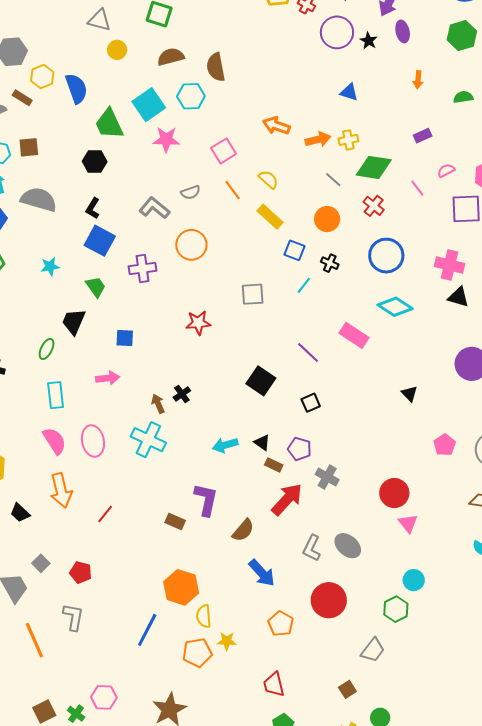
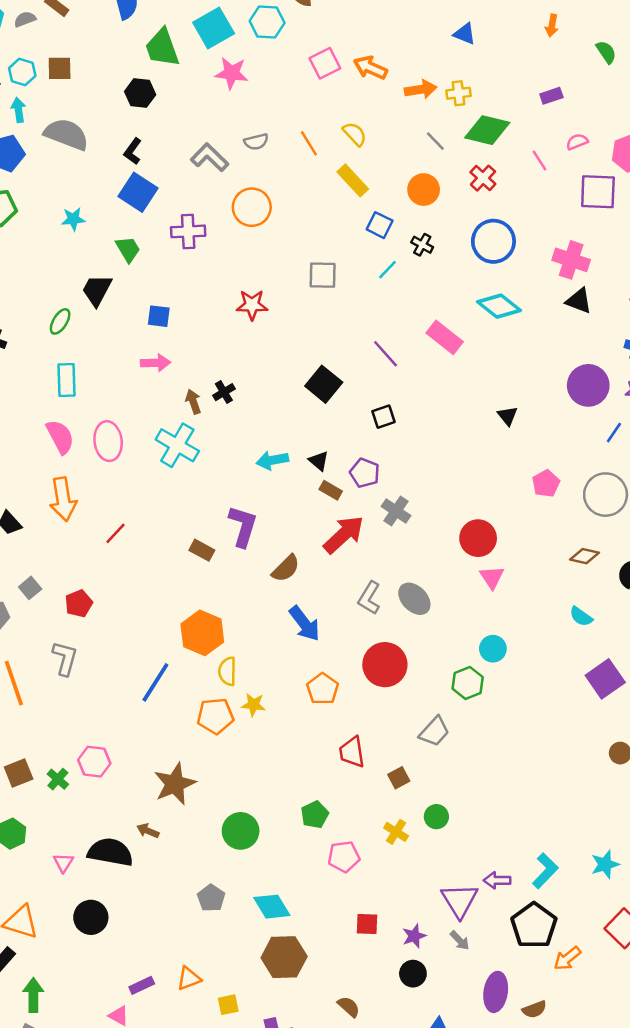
green semicircle: (463, 97) -> (606, 52), turned 60
pink square: (224, 151) -> (325, 63), moved
pink arrow: (108, 378) -> (156, 363), moved
red pentagon: (81, 572) -> (79, 603), turned 30
red trapezoid: (274, 684) -> (352, 752), moved

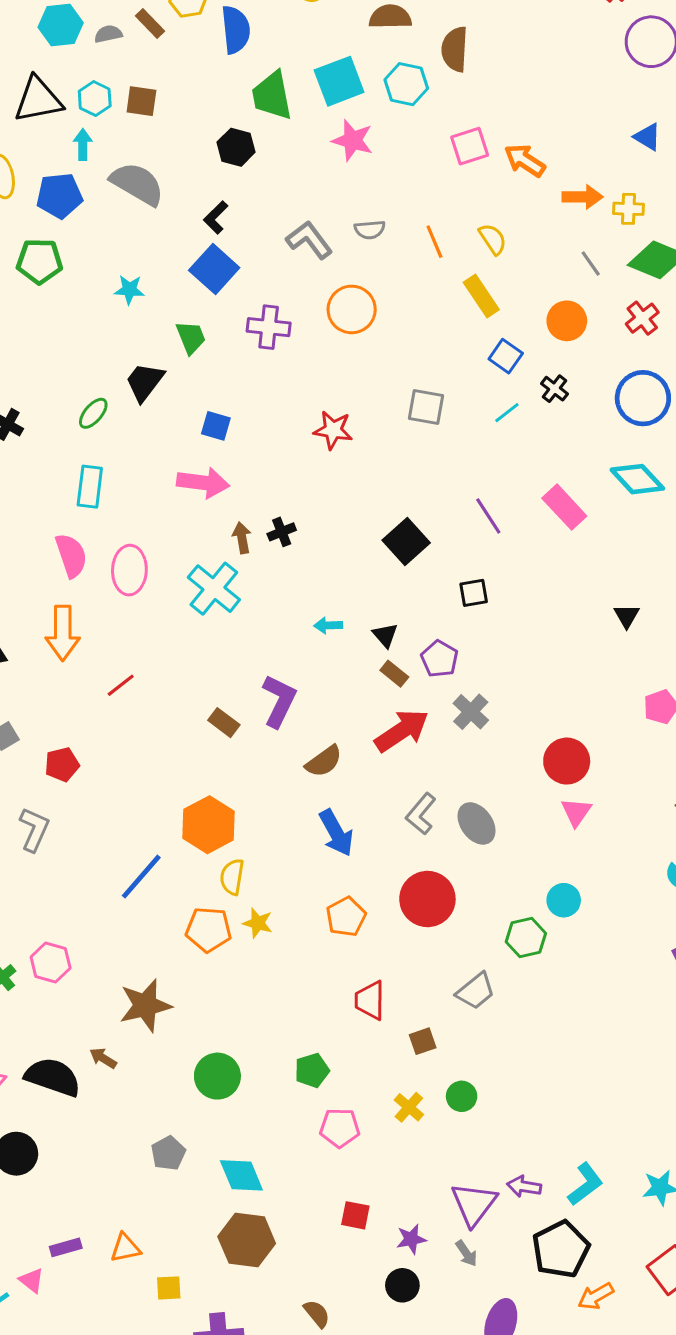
pink arrow: (156, 363) -> (203, 483), size x1.4
cyan arrow: (272, 460) -> (328, 625), size x0.7

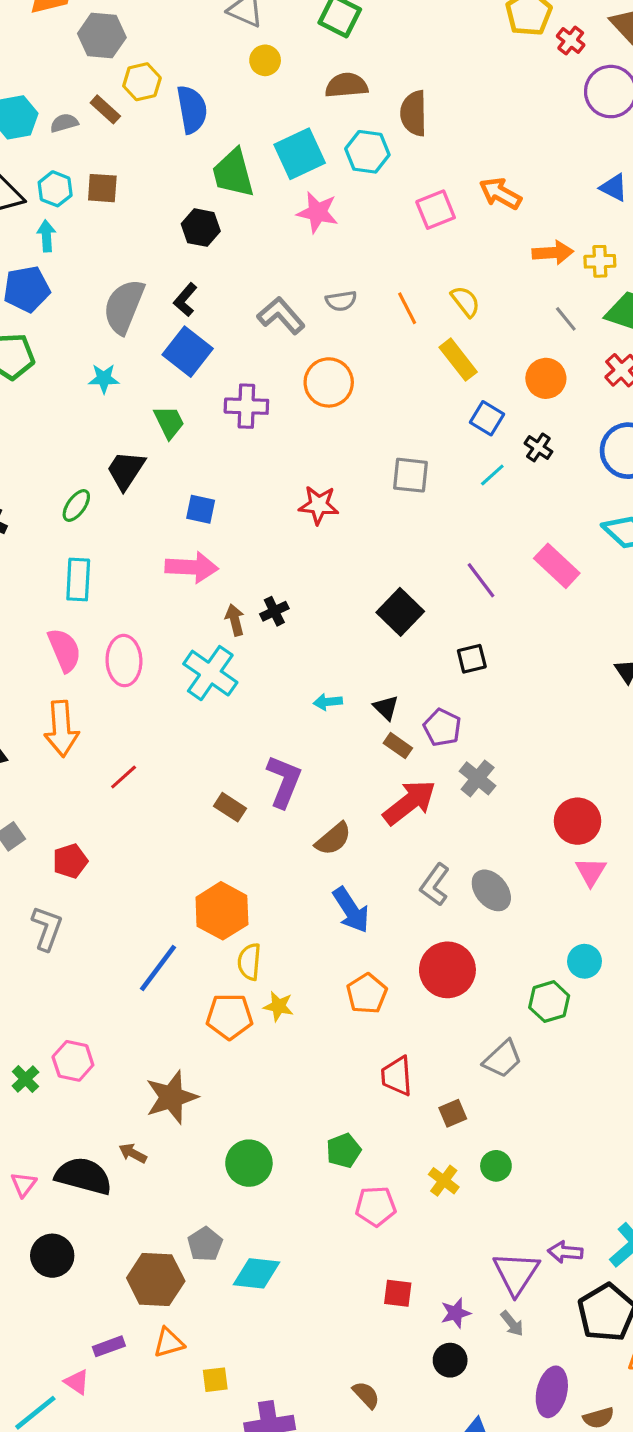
orange arrow: (525, 160) -> (500, 193), moved
gray semicircle: (137, 184) -> (124, 306), moved, turned -94
cyan diamond: (241, 1175) -> (256, 1273), moved, turned -57
brown hexagon: (247, 1240) -> (156, 1279), moved

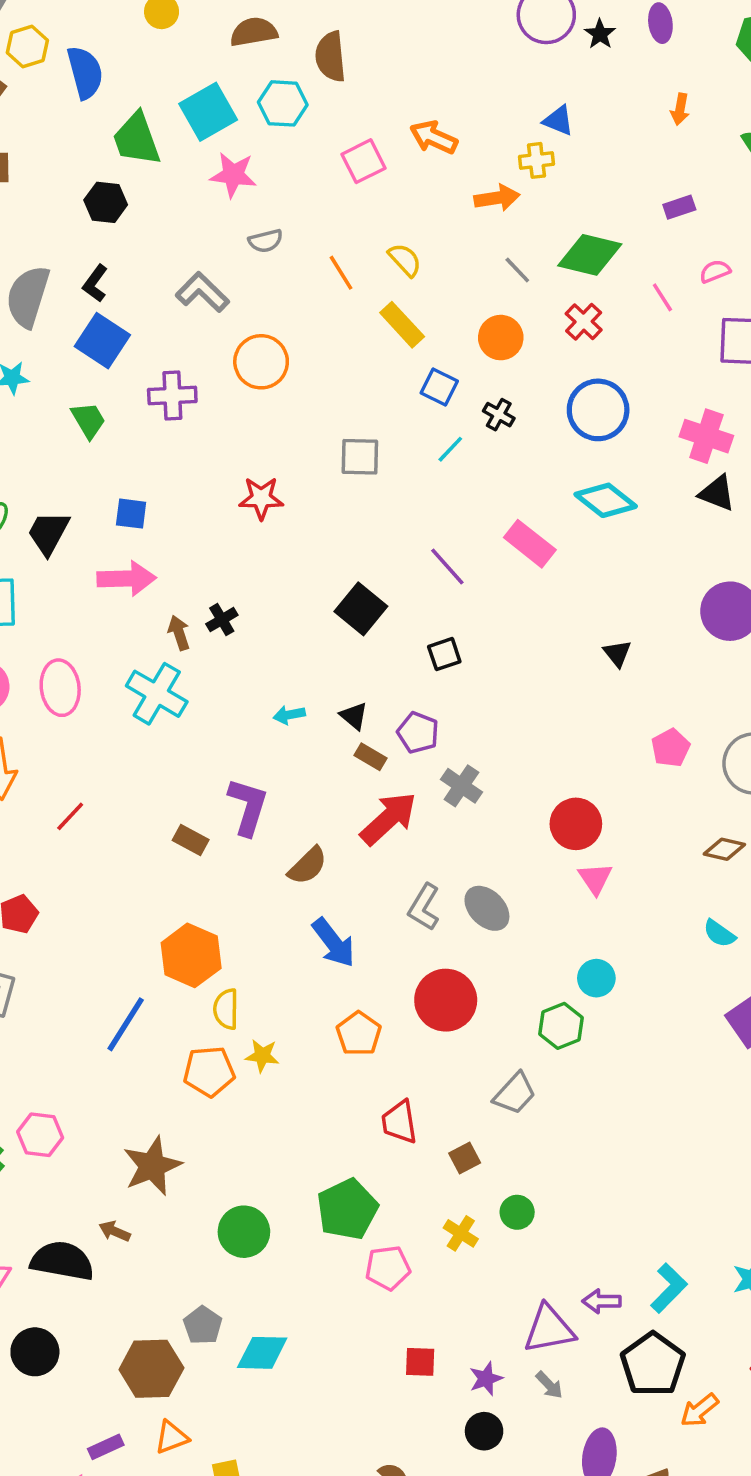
yellow cross: (600, 261) -> (536, 160), moved
gray semicircle: (341, 301) -> (265, 241), moved
black trapezoid: (126, 470) -> (48, 533), moved
green pentagon: (344, 1151) -> (347, 1209), size x1.6
purple triangle: (516, 1273) -> (549, 1329), turned 51

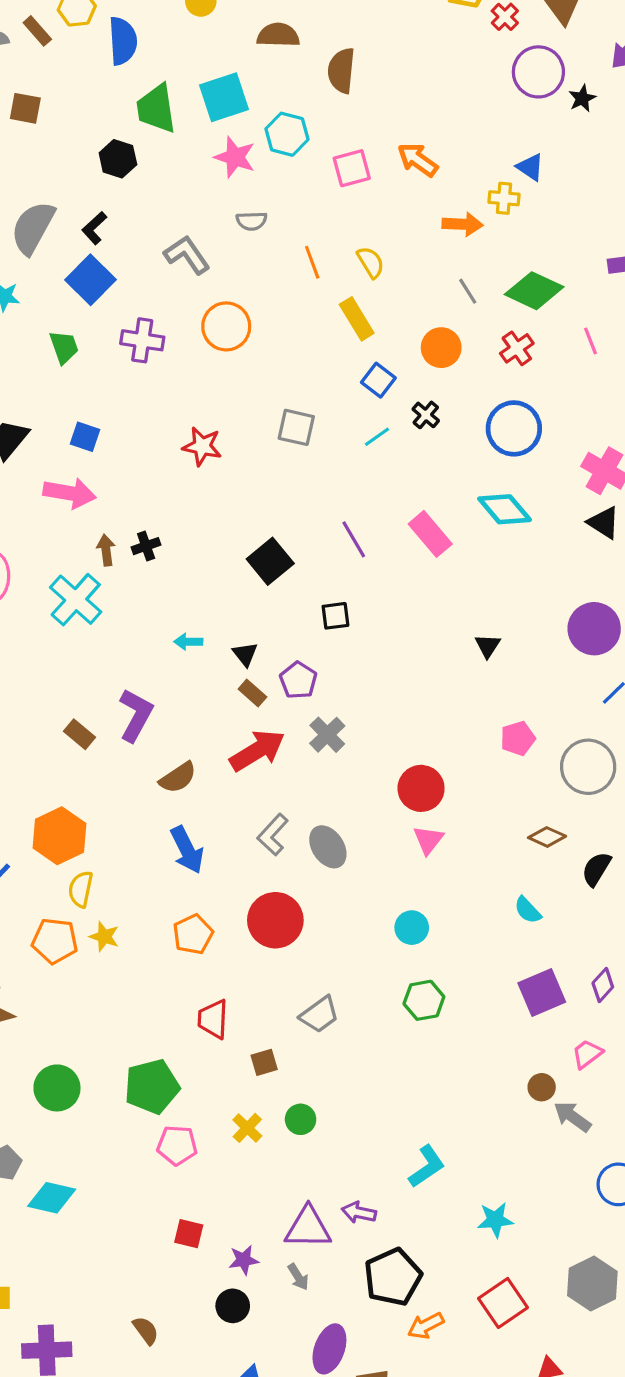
cyan hexagon: (283, 103) -> (287, 134), moved
green hexagon: (561, 1026) -> (424, 1000), moved
cyan L-shape: (669, 1288) -> (427, 1166), moved

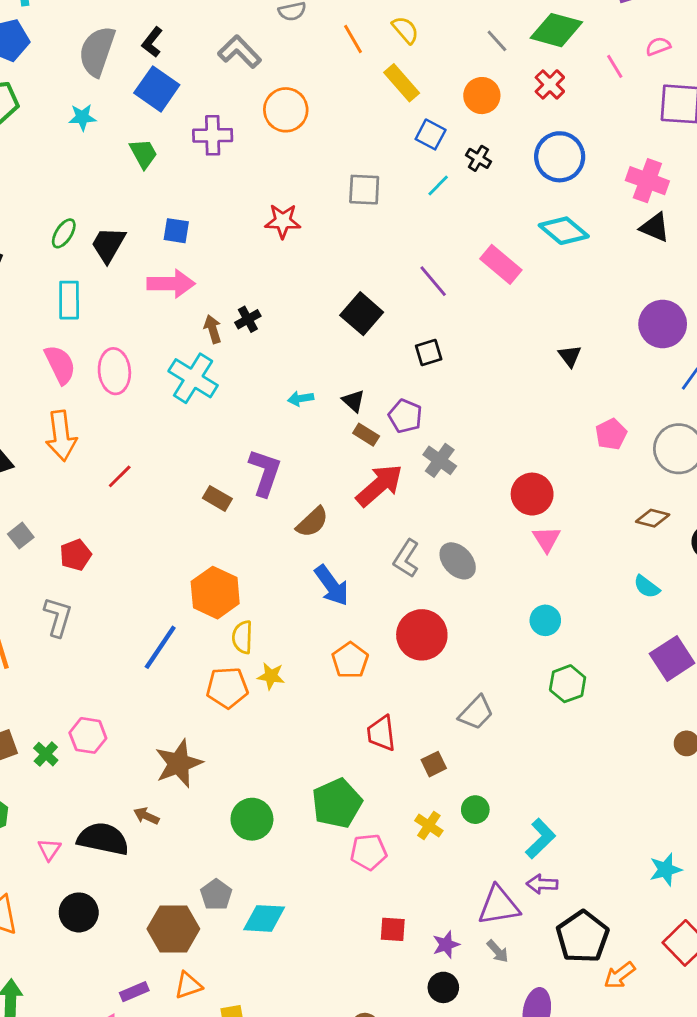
cyan L-shape: (427, 1166) -> (540, 839), moved

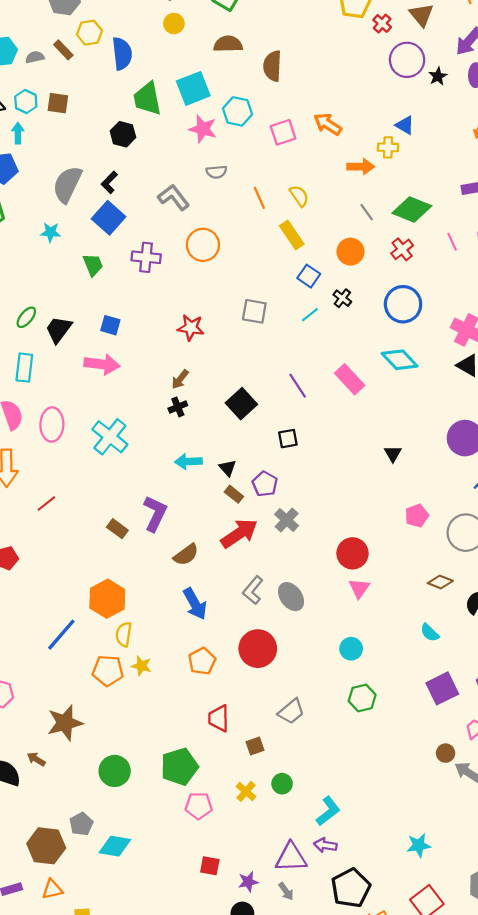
black cross: (248, 319) -> (178, 407), moved
brown arrow: (213, 329) -> (180, 379), moved, turned -132
cyan arrow: (301, 399) -> (188, 462), size x1.4

